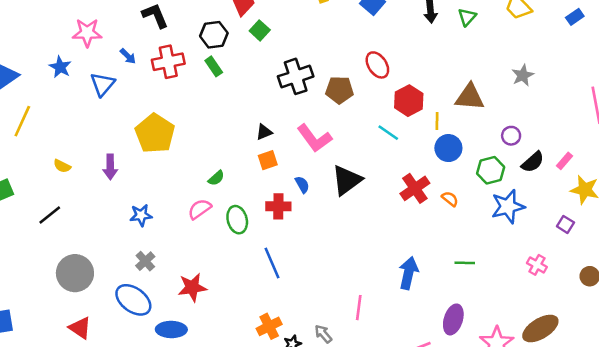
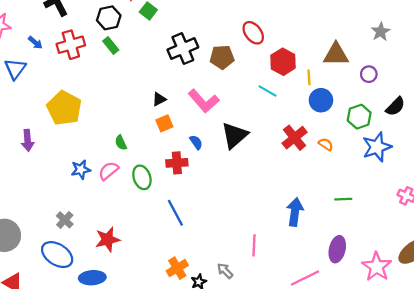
purple circle: (511, 136) -> (369, 74), moved
green semicircle: (216, 178) -> (121, 143), turned 112
blue star: (141, 215) -> (81, 170), moved

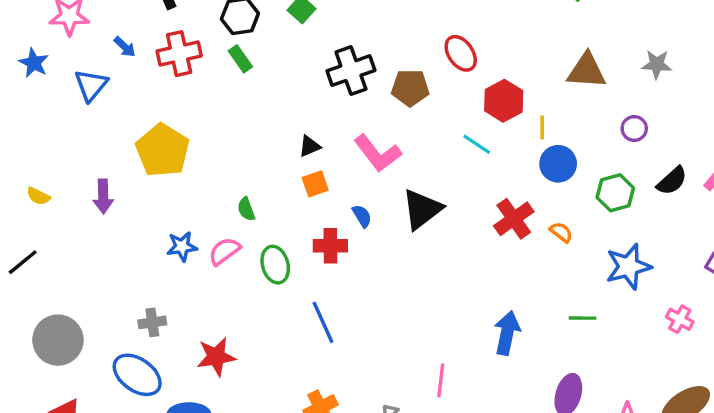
gray star: (381, 32) -> (657, 64), turned 30
brown triangle: (336, 54) -> (586, 71), moved
blue star: (377, 147) -> (628, 267), moved
gray cross: (65, 220) -> (152, 322), turned 35

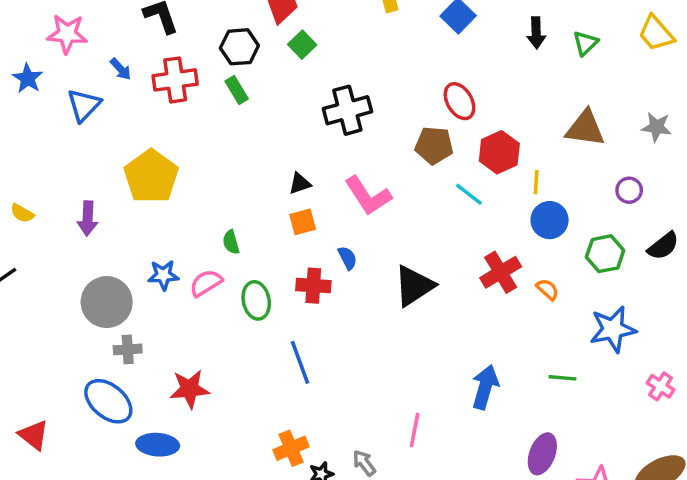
brown pentagon: (410, 88) -> (434, 145), moved
black triangle: (422, 209) -> (414, 286), moved
gray circle: (58, 340) -> (107, 302), moved

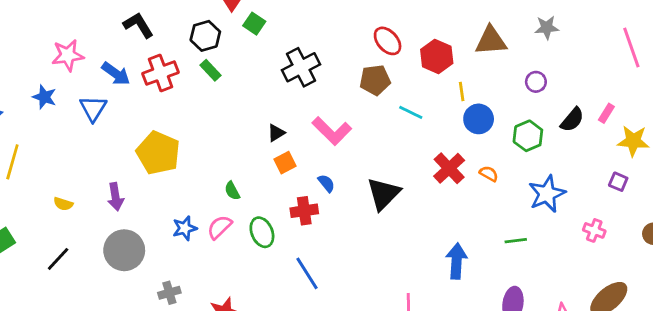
blue arrow: (121, 69) -> (116, 74), size x1.5
red hexagon: (499, 152) -> (437, 56), moved
gray circle: (107, 302) -> (124, 250), moved

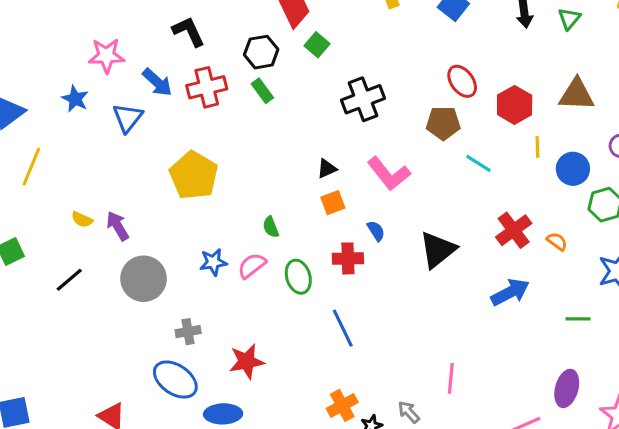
blue circle: (479, 119) -> (573, 169), moved
purple arrow: (115, 197) -> (118, 226), moved, turned 152
blue arrow: (457, 261) -> (510, 292), moved, turned 52

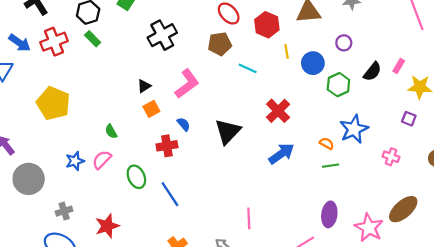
pink L-shape: (389, 174) -> (187, 84), turned -80
orange semicircle: (557, 241) -> (327, 143), moved
green ellipse: (298, 277) -> (136, 177), moved

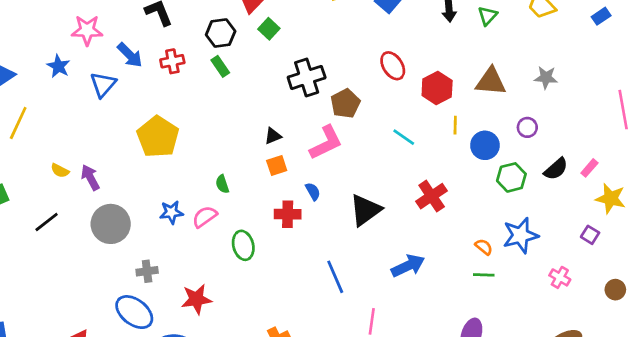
red cross: (54, 42) -> (172, 61), size x0.7
brown pentagon: (220, 44) -> (345, 103), moved, turned -30
blue arrow: (281, 154) -> (408, 266), moved
blue line: (170, 194) -> (335, 277), moved

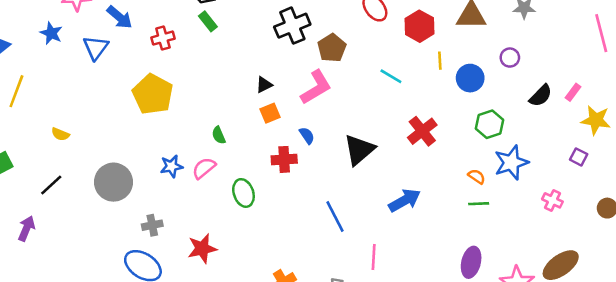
red cross: (172, 61) -> (163, 38), moved
purple arrow: (90, 177) -> (26, 228), moved, turned 55
green hexagon: (511, 177) -> (490, 124), moved

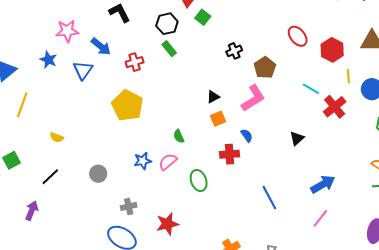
black cross: (292, 26) -> (234, 51), size x0.6
red cross: (422, 131) -> (335, 107), moved
black triangle: (359, 150) -> (297, 138), moved, size x0.6
gray circle: (113, 182) -> (98, 174), size x0.6
pink line: (374, 257) -> (320, 218), moved, turned 36

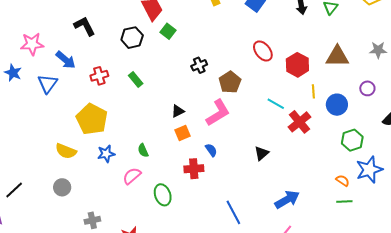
green rectangle: (169, 49) -> (136, 80), moved
yellow semicircle: (57, 137) -> (66, 151), moved, size x1.5
blue star: (143, 161) -> (106, 154), moved

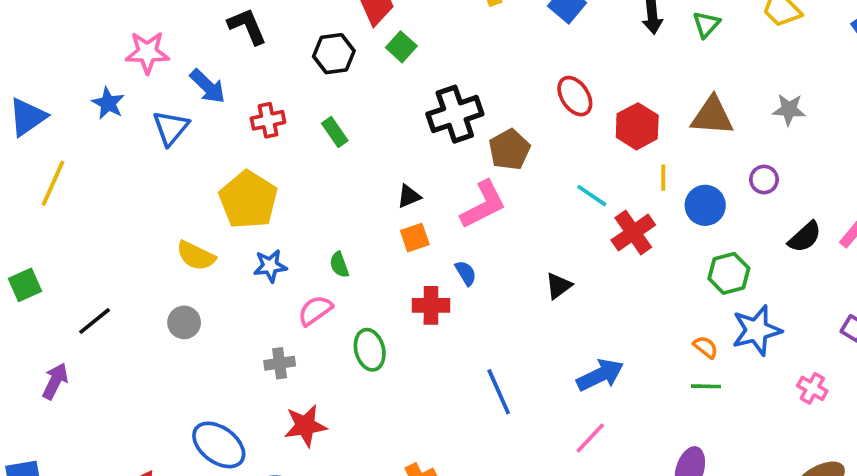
black cross: (199, 65) -> (455, 114), size x1.8
gray cross: (92, 220) -> (280, 363), moved

